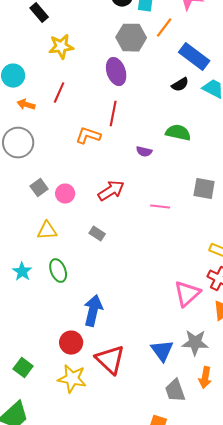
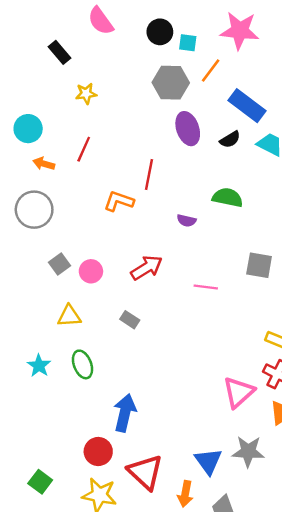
yellow star: (61, 47) -> (86, 94), size x0.7
purple ellipse: (116, 72) -> (188, 129), moved
orange arrow: (205, 378) -> (185, 494), moved

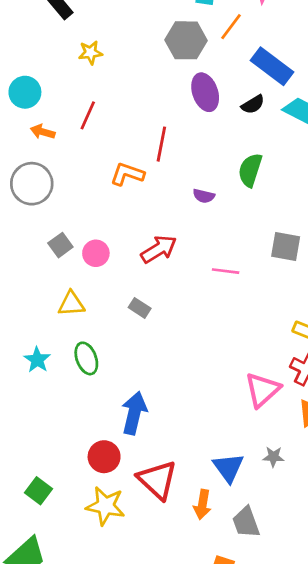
green semicircle: (228, 198) -> (250, 170), turned -84
gray star: (248, 451) -> (273, 457), size x0.6

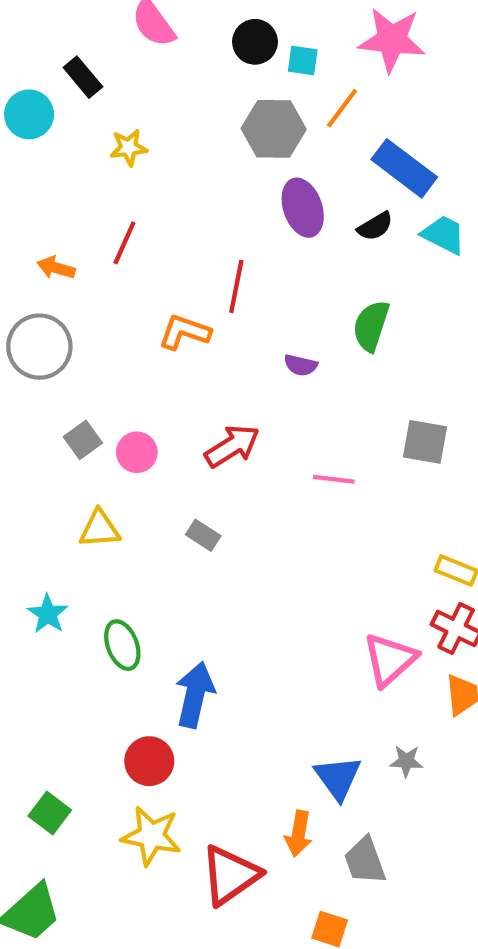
cyan circle: (25, 92) -> (29, 114), moved
green ellipse: (86, 358) -> (122, 645), moved
red triangle: (157, 480) -> (230, 875), moved, turned 42

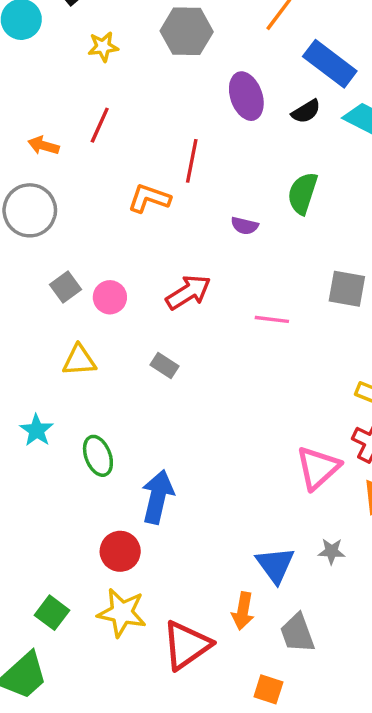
gray hexagon: (274, 129) -> (187, 31), moved
green square: (50, 813) -> (52, 613), moved

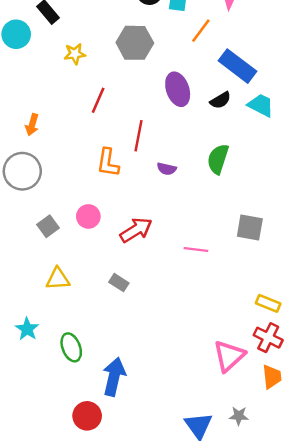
red line: (100, 125) -> (98, 100), moved
orange arrow: (43, 146) -> (32, 125), turned -90
orange L-shape: (149, 198) -> (108, 163), turned -100
purple semicircle: (245, 226) -> (167, 169), moved
pink circle: (110, 297) -> (88, 216), moved

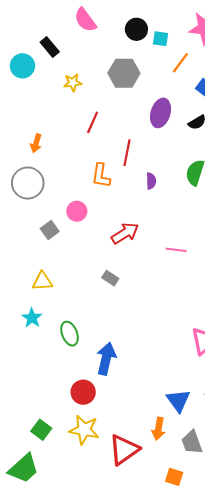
purple ellipse: (178, 89) -> (161, 113), turned 36
purple semicircle: (167, 169) -> (151, 181), turned -105
pink circle: (88, 216) -> (77, 211), moved
yellow triangle: (58, 279) -> (42, 281), moved

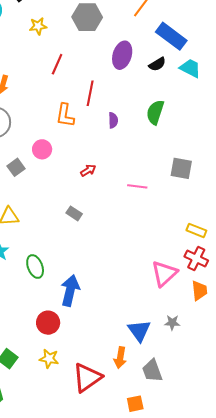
red arrow: (125, 233) -> (88, 170), size x0.6
yellow star: (84, 430) -> (49, 359), size x0.7
orange square: (174, 477) -> (135, 404), turned -30

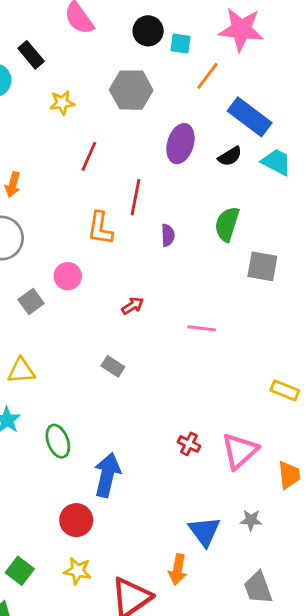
gray square: (181, 168) -> (262, 266), moved
red cross: (196, 258) -> (189, 444), moved, size x0.7
gray trapezoid: (152, 371) -> (258, 588), moved

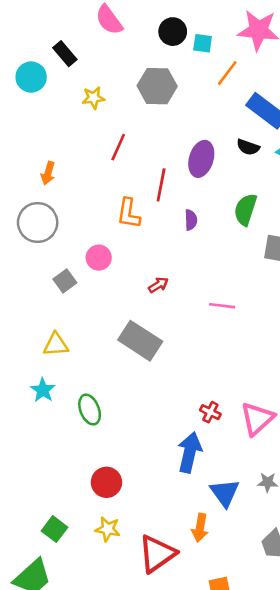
purple ellipse: (181, 144) -> (201, 159), moved
black semicircle: (230, 156) -> (248, 147), turned 50
gray rectangle: (113, 366) -> (140, 341), size x2.0
blue arrow: (107, 475) -> (190, 452), moved

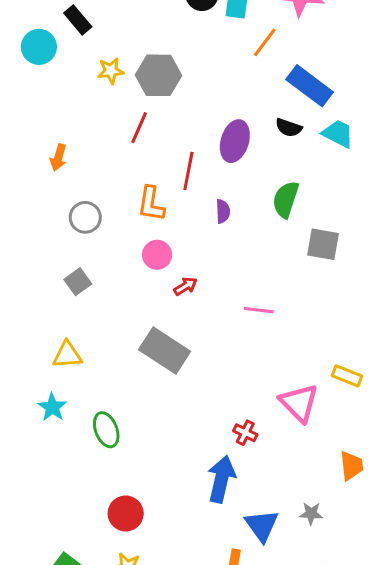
gray hexagon: (157, 86) -> (159, 75), moved
gray circle: (38, 223) -> (85, 217), moved, size x0.7
pink circle: (99, 258) -> (157, 255), moved
pink triangle: (257, 419) -> (299, 403), moved, turned -33

